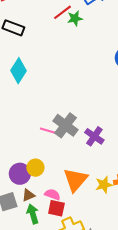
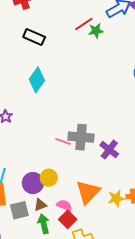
gray cross: (66, 125) -> (81, 137), turned -35
red square: (56, 208) -> (68, 219), turned 30

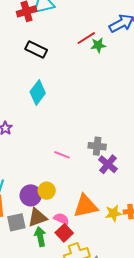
gray cross: (81, 137) -> (97, 146), moved, size x0.7
orange triangle: (88, 192) -> (86, 206), turned 32
brown triangle: (40, 205) -> (37, 218), size x1.5

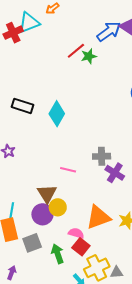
black rectangle: (36, 50) -> (23, 106), moved
cyan diamond: (38, 93) -> (57, 114), moved
brown triangle: (37, 218) -> (47, 194), moved, turned -35

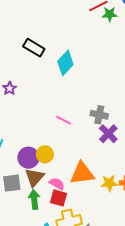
brown triangle: (47, 194) -> (34, 177), moved
red square: (81, 247) -> (58, 198), turned -36

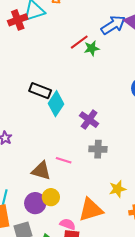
black rectangle: (34, 48) -> (40, 91), moved
purple cross: (108, 134) -> (89, 120), moved
brown triangle: (34, 177) -> (41, 171), moved, turned -45
yellow star: (109, 183) -> (117, 189), moved

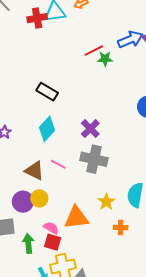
cyan diamond: (56, 104) -> (47, 129), moved
gray cross: (98, 149) -> (94, 159), size x1.5
yellow star: (117, 189) -> (106, 202), turned -30

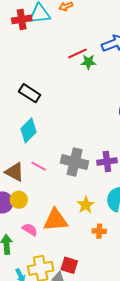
purple cross: (90, 129) -> (107, 161), moved, turned 36
red square: (53, 242) -> (69, 265), moved

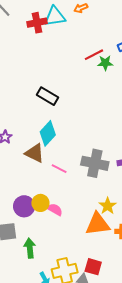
brown triangle: (15, 172) -> (35, 153), moved
orange triangle: (55, 220) -> (98, 224), moved
pink semicircle: (30, 230) -> (55, 209), moved

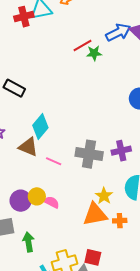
black rectangle: (48, 96) -> (14, 88), moved

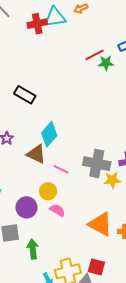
yellow circle: (37, 196) -> (48, 191), moved
yellow star: (104, 196) -> (112, 180), moved, turned 30
orange triangle: (95, 214) -> (100, 224), turned 36

